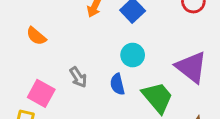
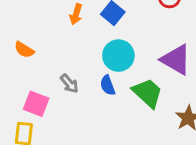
cyan circle: (133, 55) -> (118, 56), size x1.4

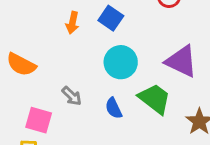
orange semicircle: (24, 50) -> (21, 65), size x1.4
blue semicircle: (108, 85) -> (114, 108), moved

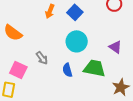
purple triangle: (181, 61) -> (115, 47), size x0.6
green trapezoid: (155, 99) -> (94, 68), turned -35

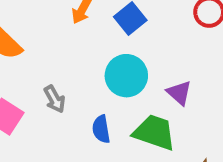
purple triangle: (115, 47) -> (179, 93), moved

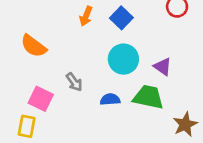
blue semicircle: (101, 129) -> (110, 99), turned 102

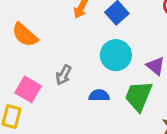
gray arrow: (74, 82) -> (64, 75), turned 60
green trapezoid: (148, 97) -> (139, 96), turned -84

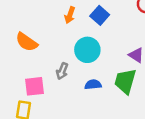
cyan circle: (116, 55) -> (87, 50), moved
pink square: (28, 89) -> (34, 86), turned -30

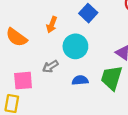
orange arrow: (70, 15) -> (52, 25), moved
gray arrow: (62, 71) -> (50, 66), turned 35

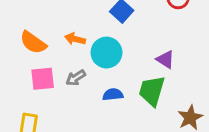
orange arrow: (52, 25) -> (75, 39), moved, turned 84
pink square: (23, 81) -> (43, 79), moved

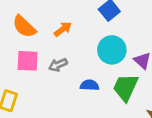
orange arrow: (75, 39) -> (63, 29), turned 120
cyan circle: (106, 53) -> (112, 50), moved

